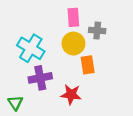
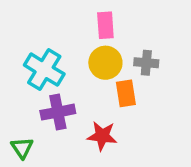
gray cross: (97, 30) -> (146, 63), moved

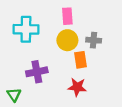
cyan cross: (44, 70) -> (26, 29), moved, turned -30
red star: (102, 136) -> (77, 87), moved

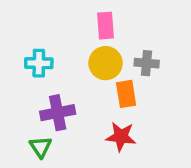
cyan cross: (26, 29) -> (39, 63), moved, size x0.7
green triangle: (14, 95) -> (41, 147), moved

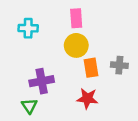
cyan cross: (39, 63) -> (28, 28), moved
gray cross: (147, 63) -> (119, 65), moved

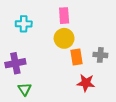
purple cross: (42, 81) -> (15, 63), moved
red star: (87, 98) -> (86, 83), moved

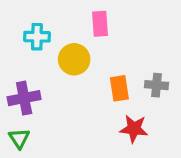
yellow circle: (64, 38) -> (74, 59), moved
green triangle: (25, 89) -> (19, 138), moved

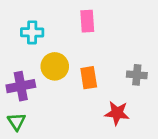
yellow circle: (74, 59) -> (55, 66), moved
orange rectangle: (119, 88) -> (89, 78), moved

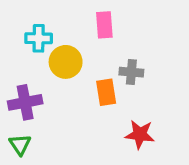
yellow circle: (55, 66) -> (66, 62), moved
gray cross: (137, 75) -> (131, 72), moved

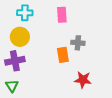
cyan cross: (39, 38) -> (25, 13), moved
yellow circle: (66, 62) -> (20, 37), moved

